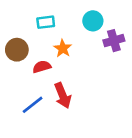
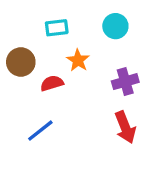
purple cross: (114, 41) -> (125, 82), moved
red arrow: (63, 96) -> (125, 127), moved

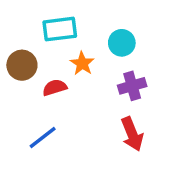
cyan circle: (115, 26) -> (122, 43), moved
cyan rectangle: (57, 28) -> (60, 29), size x1.4

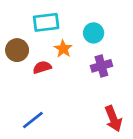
red arrow: (132, 134) -> (113, 119), moved
blue line: (43, 137) -> (33, 120), moved

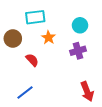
cyan circle: (94, 33) -> (80, 25), moved
red semicircle: (42, 67) -> (32, 60), moved, turned 64

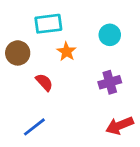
purple cross: (78, 51) -> (110, 82), moved
red arrow: (87, 91) -> (120, 126), turned 90

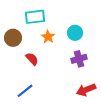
cyan circle: (110, 35) -> (75, 33), moved

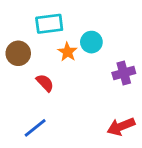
cyan circle: (75, 33) -> (91, 42), moved
purple cross: (79, 59) -> (124, 73), moved

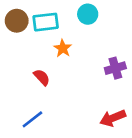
cyan circle: (91, 42) -> (88, 14), moved
brown circle: (18, 53) -> (17, 21), moved

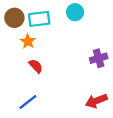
orange star: (63, 48) -> (28, 41), moved

